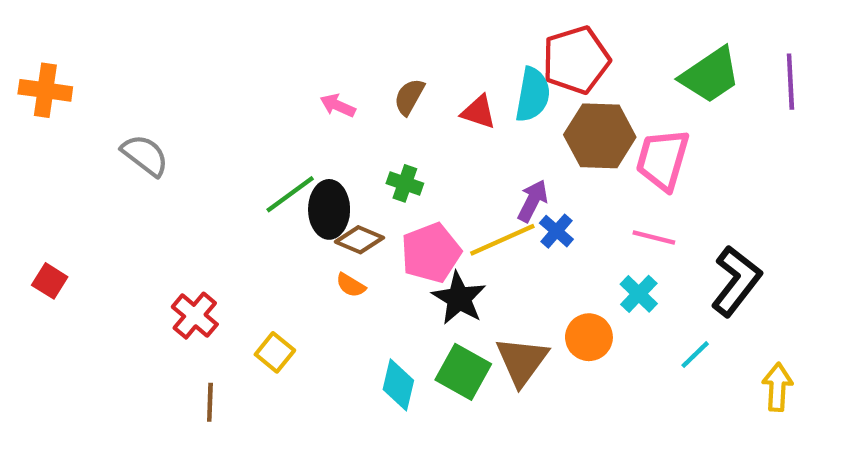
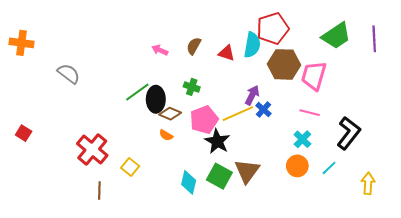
red cross: (195, 316) -> (92, 150), size x1.4
orange circle: (589, 337) -> (297, 166), moved

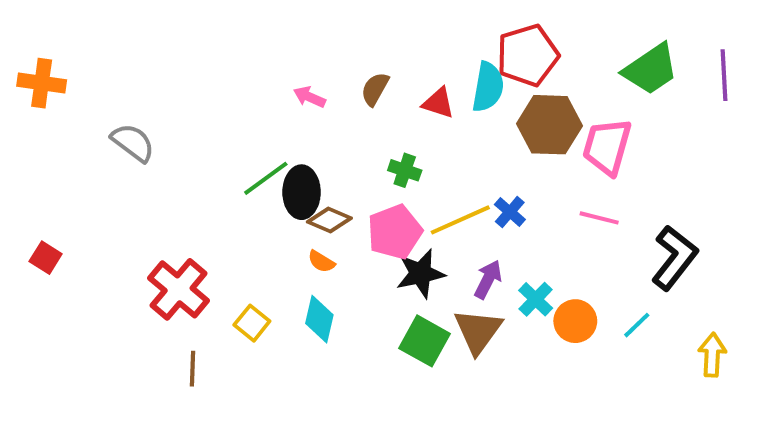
green cross: (192, 87) -> (405, 170), moved
purple arrow: (252, 95) -> (488, 279), moved
cyan cross: (302, 139) -> (536, 299), moved
black star: (217, 141) -> (421, 273), turned 30
cyan diamond: (189, 182) -> (319, 319), moved

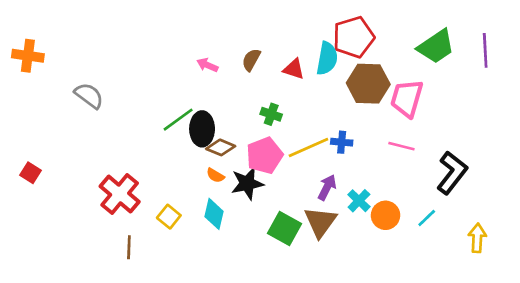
blue cross: (510, 212) -> (342, 142), turned -36
black star: (421, 273) -> (247, 183), moved

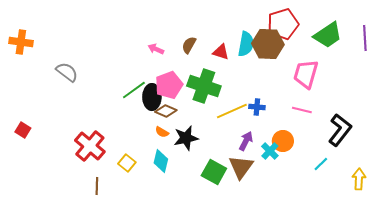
red pentagon: (354, 37) -> (283, 24), moved
brown hexagon: (368, 84) -> (268, 44), moved
green cross: (271, 114) -> (204, 86), size x2.0
pink pentagon: (265, 155) -> (169, 85), moved
orange circle: (386, 215) -> (283, 141), moved

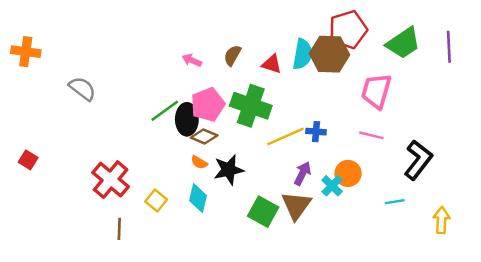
cyan line: (321, 164) -> (395, 202), turned 35

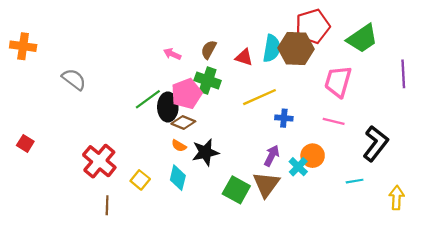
purple line: (449, 47) -> (403, 74), moved
green cross: (251, 106) -> (208, 80), moved, size x0.7
yellow line: (285, 137) -> (260, 97), moved

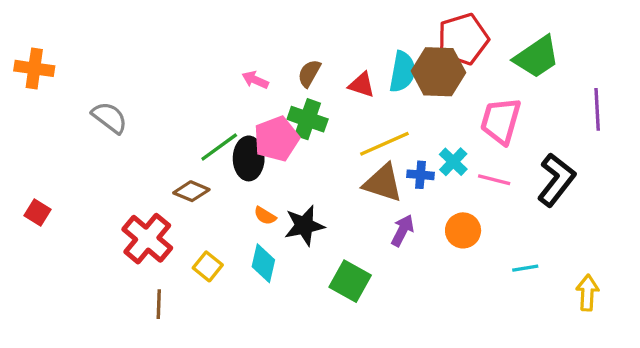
brown diamond: (183, 122) -> (191, 191), moved
black L-shape: (376, 143) -> (556, 180), moved
cyan cross: (298, 167) -> (453, 162), moved
brown triangle: (266, 184) -> (383, 183), moved, turned -48

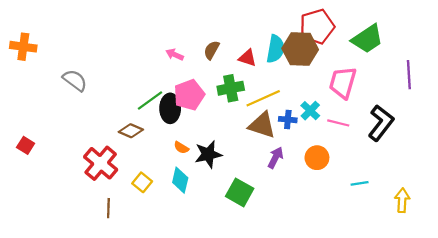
green cross: (308, 119) -> (231, 88), moved, turned -30

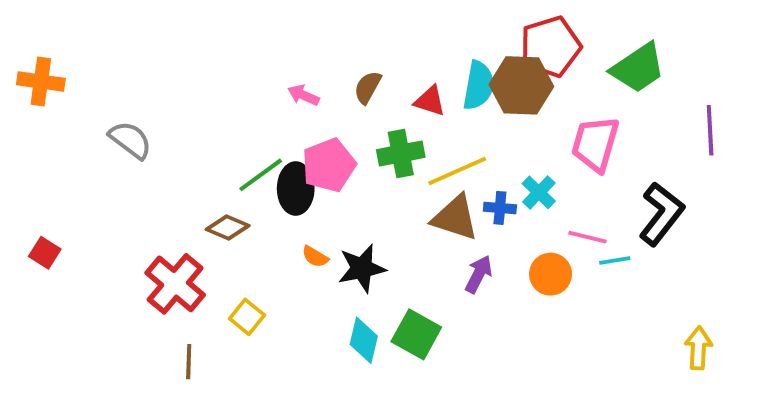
pink line: (338, 123) -> (587, 237), moved
cyan diamond: (180, 180) -> (364, 340), moved
cyan line: (360, 183) -> (615, 260), moved

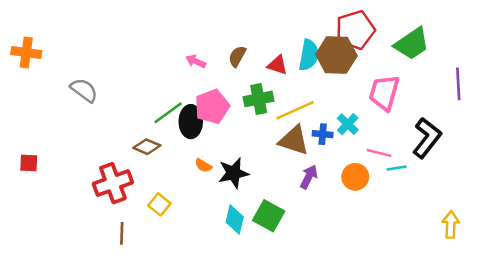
red square: (45, 253) -> (29, 163), turned -30
red cross: (175, 284) -> (113, 183), turned 30

